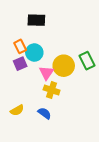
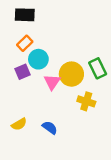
black rectangle: (36, 20) -> (25, 15), moved
orange rectangle: (20, 46) -> (25, 43), moved, turned 72
yellow cross: (52, 90) -> (86, 101), moved

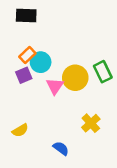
orange rectangle: (25, 43) -> (27, 55), moved
yellow cross: (86, 101) -> (91, 123), moved, turned 30
blue semicircle: (50, 128) -> (61, 148), moved

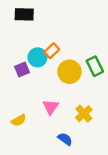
orange rectangle: (27, 55) -> (52, 51), moved
pink triangle: (55, 86) -> (51, 107), moved
blue semicircle: (61, 148) -> (65, 139), moved

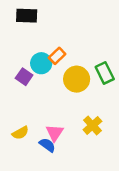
purple square: (22, 70) -> (24, 77), turned -32
pink triangle: (51, 107) -> (55, 133), moved
blue semicircle: (65, 139) -> (47, 145), moved

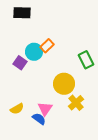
yellow circle: (77, 79) -> (64, 84), moved

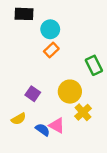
cyan circle: (34, 52) -> (50, 29), moved
purple square: (20, 63) -> (33, 94), moved
pink triangle: (45, 109) -> (57, 125), moved, turned -35

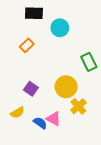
black rectangle: (24, 14) -> (34, 13), moved
cyan circle: (50, 29) -> (60, 28), moved
orange rectangle: (51, 50) -> (27, 45), moved

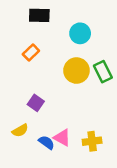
cyan circle: (60, 28) -> (80, 33), moved
yellow circle: (66, 87) -> (76, 71), moved
yellow cross: (78, 106) -> (92, 141), moved, turned 35

